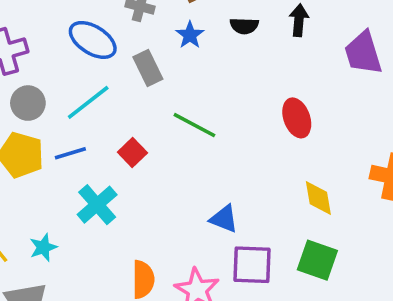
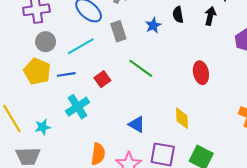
black semicircle: (244, 26) -> (178, 15), turned 70
blue star: (190, 35) -> (153, 25), moved
yellow diamond: (318, 198) -> (182, 118), moved
blue triangle: (224, 219) -> (137, 124), moved

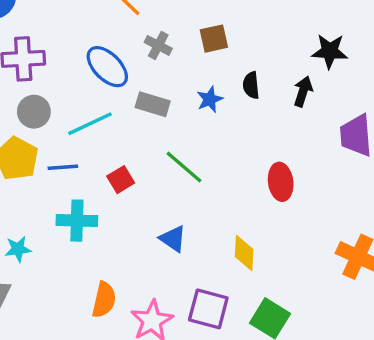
gray rectangle: (118, 31) -> (153, 104), turned -60
cyan cross: (77, 107) -> (77, 221), turned 30
blue triangle: (137, 124) -> (173, 239), moved

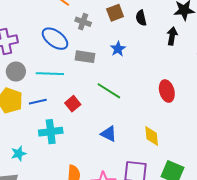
black semicircle: (251, 85) -> (141, 18), moved
cyan line: (90, 124) -> (50, 74), turned 36

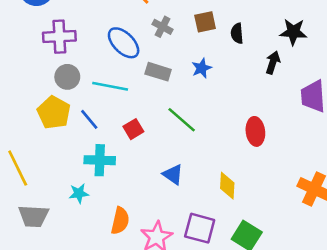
blue line: (38, 102) -> (89, 119), turned 54
cyan star: (19, 154) -> (79, 193), moved

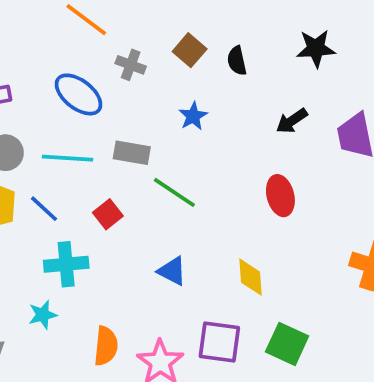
brown square: (205, 22) -> (190, 50), turned -30
black arrow: (273, 63) -> (292, 121), moved, turned -135
gray rectangle: (158, 72) -> (132, 153), moved

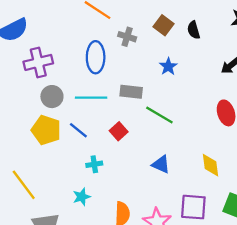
blue ellipse: (79, 94) -> (96, 57), turned 56
cyan cross: (66, 264) -> (94, 164), size x0.6

